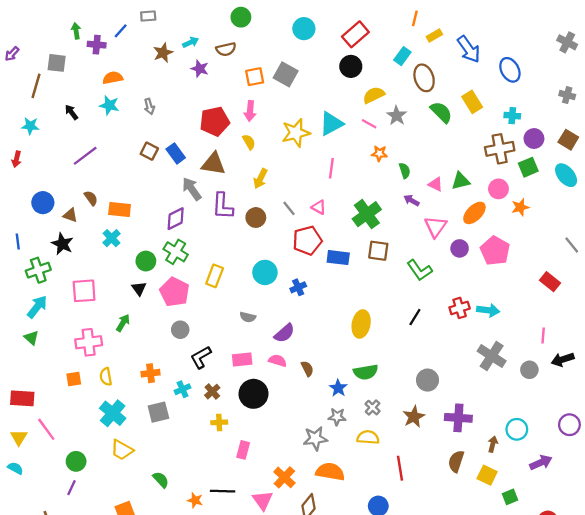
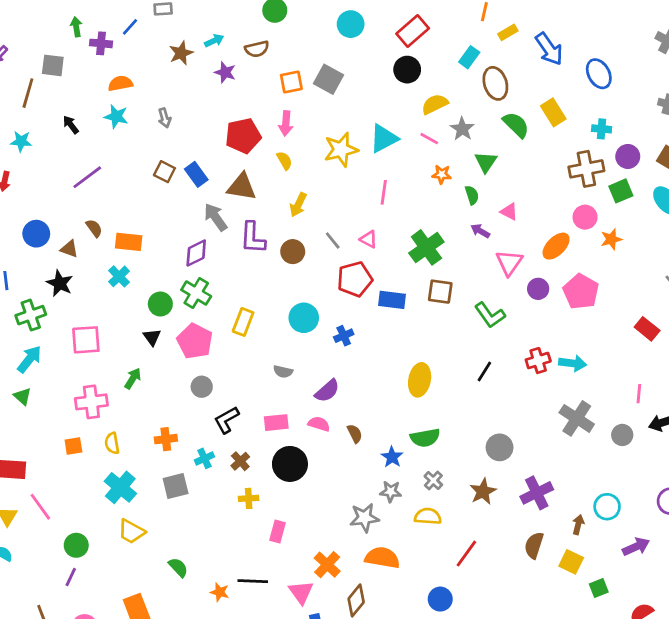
green triangle: (461, 181) -> (486, 162), moved, turned -42
purple cross: (458, 418) -> (537, 493), turned -30
red line: (400, 468) -> (466, 554), turned 45

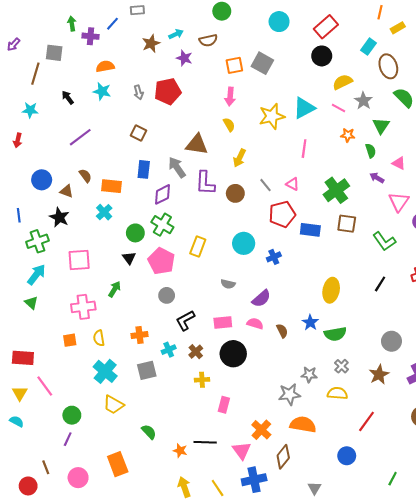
red pentagon: (243, 136) -> (168, 91), moved
blue rectangle: (196, 174) -> (144, 169), moved, turned 42
blue star: (392, 457) -> (310, 322), moved

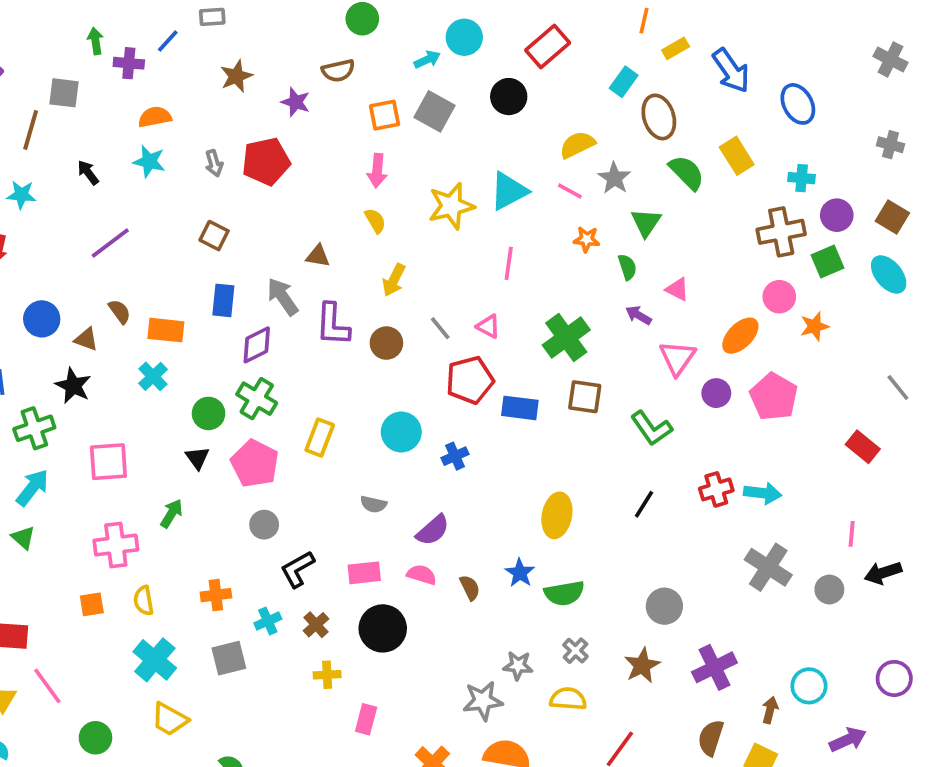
cyan arrow: (176, 34) -> (427, 59), moved
black circle: (322, 56) -> (509, 97), moved
brown triangle: (197, 144) -> (318, 256), size x0.6

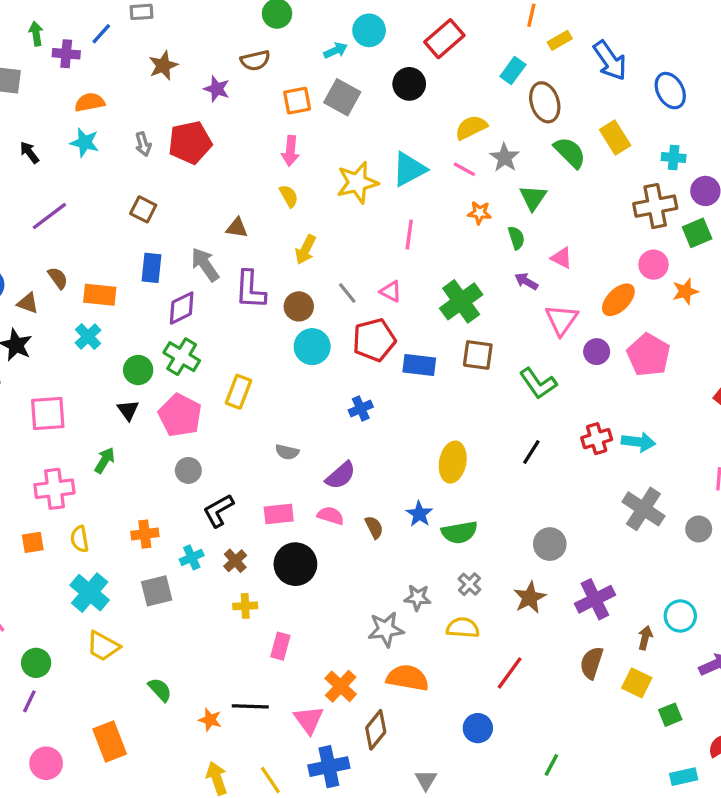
cyan circle: (401, 432) -> (312, 347), moved

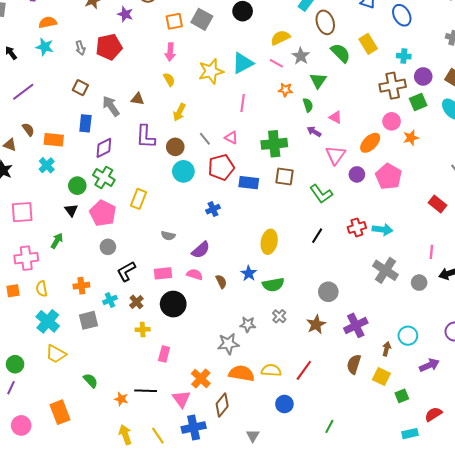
gray arrow: (205, 265) -> (111, 106), moved
green cross: (461, 301) -> (274, 144), turned 30
yellow semicircle: (463, 628) -> (271, 370), moved

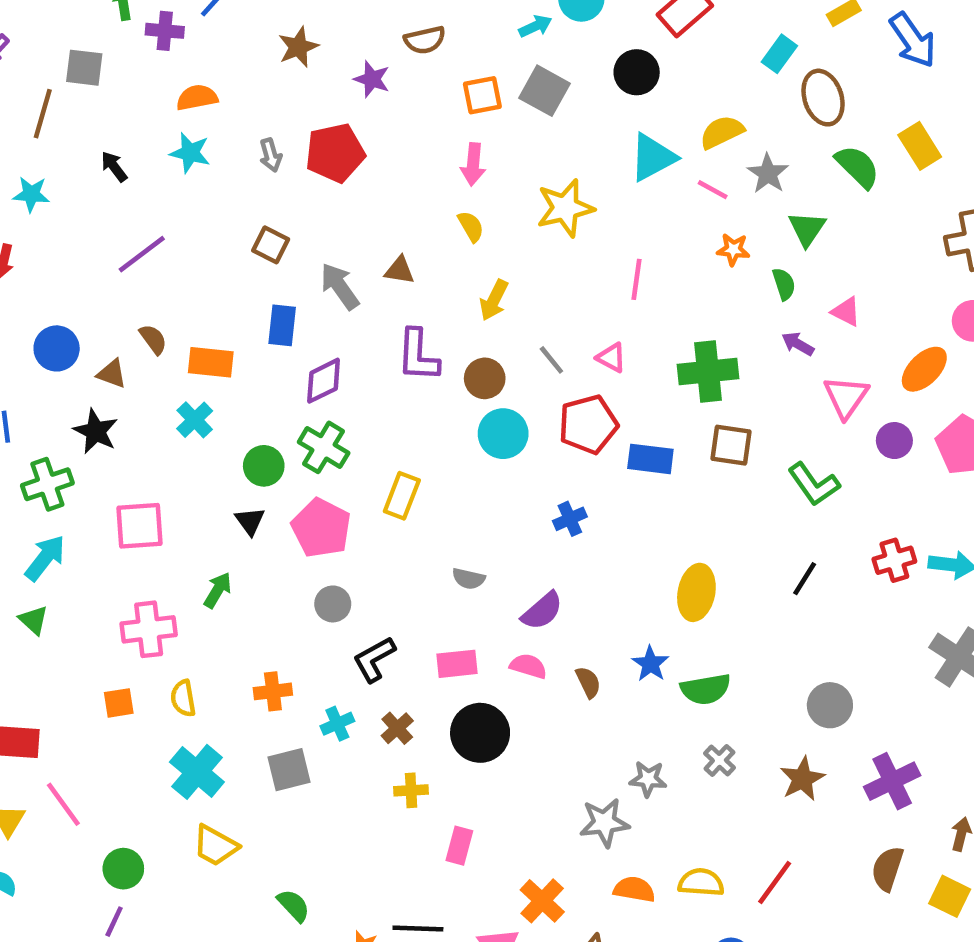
cyan triangle: (243, 63) -> (653, 157), moved
orange semicircle: (242, 373) -> (634, 889), size x0.7

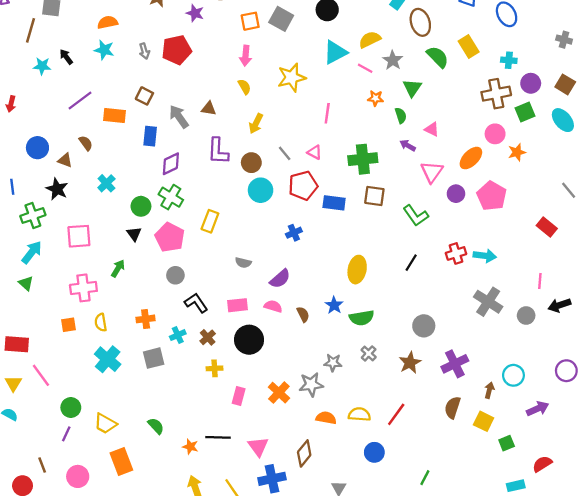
cyan star: (31, 194) -> (42, 66), moved
orange rectangle: (211, 362) -> (115, 115), moved
black L-shape: (374, 659) -> (196, 303), turned 85
yellow trapezoid: (215, 846) -> (105, 424), moved
orange cross: (542, 901) -> (279, 393), moved

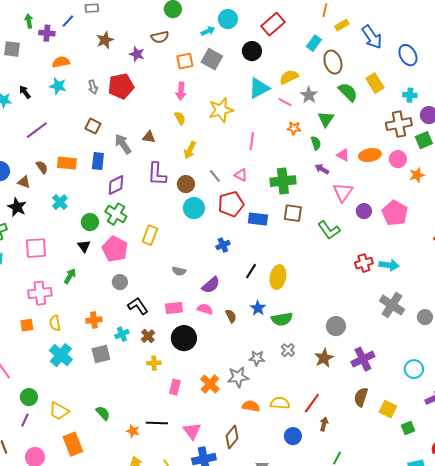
orange rectangle: (115, 115) -> (67, 163), moved
orange ellipse: (471, 158) -> (370, 155), moved, turned 35
black line: (411, 263) -> (251, 271), moved
brown arrow: (489, 390) -> (324, 424), moved

